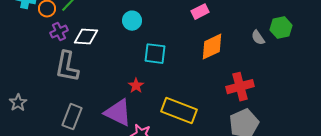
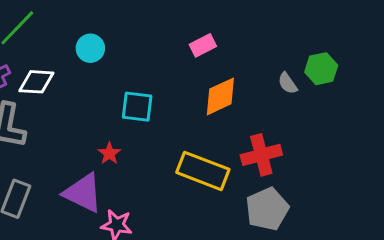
cyan circle: (132, 21) -> (90, 48), moved
yellow rectangle: (179, 111) -> (203, 171), moved

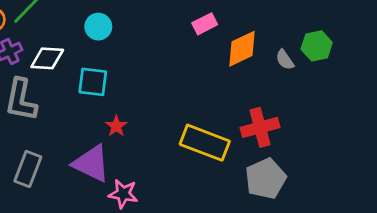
orange diamond: (220, 96) -> (242, 49), moved
cyan square: (137, 107) -> (93, 82), moved

